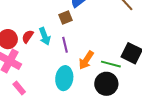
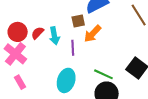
orange arrow: (86, 60) -> (93, 34), moved
green line: (111, 64) -> (103, 74), moved

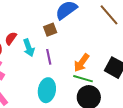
red semicircle: (38, 33) -> (11, 38), moved
orange arrow: (93, 34) -> (81, 63), moved

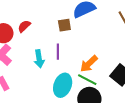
cyan arrow: (29, 48) -> (39, 59), moved
cyan ellipse: (47, 90) -> (63, 85), moved

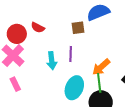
red semicircle: (24, 26) -> (38, 28), turned -112
green line: (87, 80) -> (99, 83), turned 54

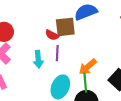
red semicircle: (38, 28) -> (52, 35), moved
brown square: (78, 28) -> (65, 27), size x1.5

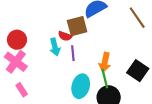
cyan arrow: (38, 59) -> (55, 47), moved
orange arrow: (88, 67) -> (105, 62), turned -30

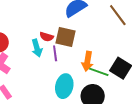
brown square: (77, 26) -> (66, 37), moved, turned 30
green line: (105, 78) -> (99, 72), moved, turned -54

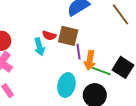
purple line: (55, 53) -> (79, 52), moved

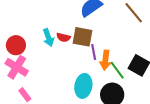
cyan arrow: (39, 47) -> (48, 38), moved
green line: (101, 71) -> (117, 70), turned 36

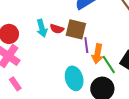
cyan ellipse: (83, 86) -> (74, 78), turned -30

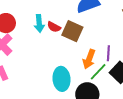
purple line: (86, 45) -> (108, 53), moved
green line: (109, 65) -> (98, 72), turned 66

